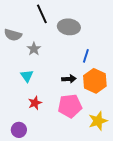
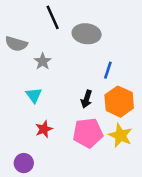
black arrow: (69, 79) -> (87, 99), turned 112
yellow star: (98, 121) -> (120, 135), moved, turned -30

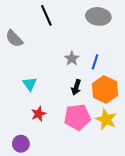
gray ellipse: (87, 34) -> (98, 16), moved
gray semicircle: (16, 44) -> (14, 39), turned 30
gray star: (43, 61) -> (72, 59), moved

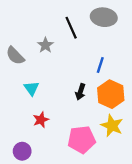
black line: (46, 15) -> (71, 28), moved
gray semicircle: (14, 39) -> (15, 56), moved
gray star: (72, 59) -> (45, 45), moved
pink pentagon: (77, 117) -> (82, 140), moved

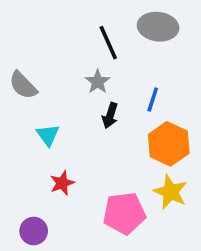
gray star: (45, 45) -> (98, 82), moved
black arrow: (80, 92) -> (110, 116), moved

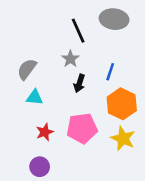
gray semicircle: (23, 85) -> (27, 69), moved, turned 80
cyan triangle: (48, 135) -> (34, 97), turned -48
pink pentagon: (124, 213) -> (82, 128), moved
purple circle: (34, 231) -> (40, 167), moved

